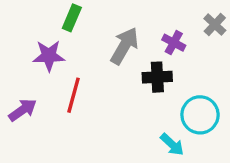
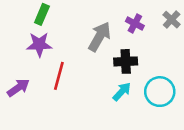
green rectangle: (72, 18) -> (42, 14), moved
purple cross: (174, 43) -> (135, 24), moved
cyan arrow: (172, 144) -> (122, 92), moved, turned -90

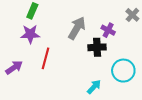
purple cross: (135, 24) -> (108, 30), moved
cyan arrow: (122, 92) -> (94, 87), moved

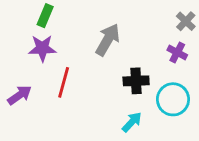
purple cross: (108, 30) -> (177, 52), moved
black cross: (97, 47) -> (136, 81), moved

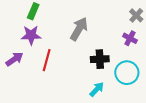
purple arrow: (20, 95) -> (14, 59), moved

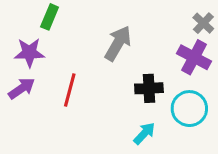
purple star: (31, 35) -> (29, 53), moved
purple cross: (130, 38) -> (194, 57), size x1.5

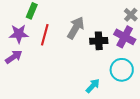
black cross: (149, 88) -> (99, 41), moved
red line: (70, 90) -> (45, 35), moved

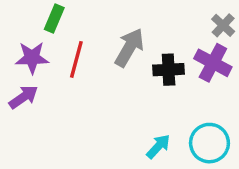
cyan circle: (122, 70) -> (209, 143), moved

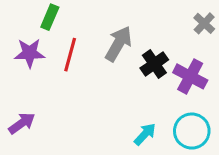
purple cross: (213, 63) -> (190, 76), moved
black cross: (169, 70) -> (154, 64), turned -32
purple arrow: (24, 97) -> (22, 123), moved

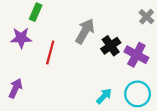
red line: (70, 55) -> (50, 52), moved
purple arrow: (22, 123) -> (16, 88), turned -30

